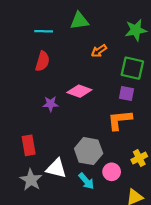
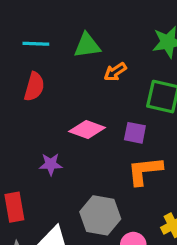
green triangle: (79, 21) -> (87, 45), moved
purple square: (127, 93) -> (135, 133), moved
purple star: (51, 104) -> (51, 164), moved

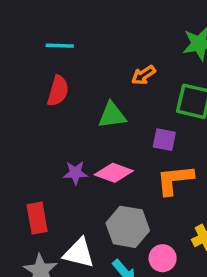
green triangle: (87, 45) -> (112, 115), moved
pink diamond: (87, 130) -> (114, 173), moved

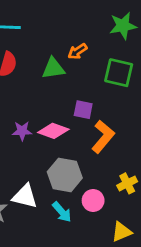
green triangle: (112, 115) -> (53, 68), moved
purple square: (164, 140) -> (83, 110), moved
orange L-shape: (175, 180) -> (103, 137), turned 136

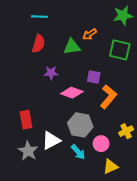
purple star: (22, 131) -> (51, 73), moved
white triangle: (25, 196) -> (51, 141), turned -42
yellow triangle: (122, 232) -> (110, 167), moved

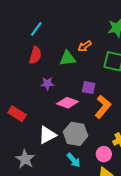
cyan line: (40, 17) -> (36, 29), turned -56
red rectangle: (26, 120) -> (17, 114), moved, turned -48
white triangle: (51, 141) -> (47, 135), moved
pink circle: (101, 144) -> (104, 154), moved

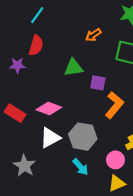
green triangle: (68, 58) -> (73, 68), moved
purple star: (47, 83) -> (17, 65), moved
pink diamond: (68, 103) -> (49, 108), moved

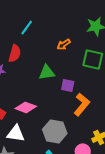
cyan line: (37, 15) -> (27, 27), moved
white triangle: (50, 138) -> (16, 133), moved, turned 36

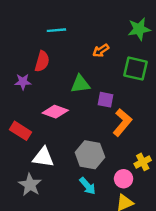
cyan line: (27, 27) -> (56, 30), turned 49
pink diamond: (26, 107) -> (55, 112), moved

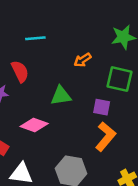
red semicircle: (42, 61) -> (20, 71), turned -42
purple square: (106, 100) -> (102, 107), moved

